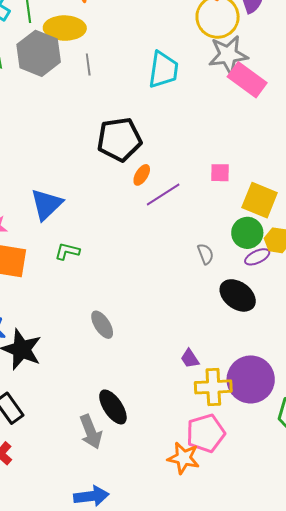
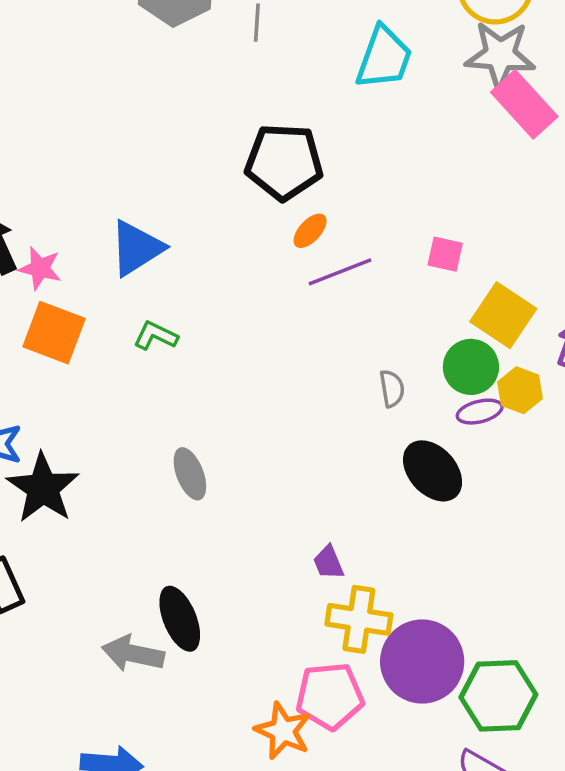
purple circle: (251, 379) -> (422, 661), moved
gray arrow: (91, 432) -> (133, 654), turned 112

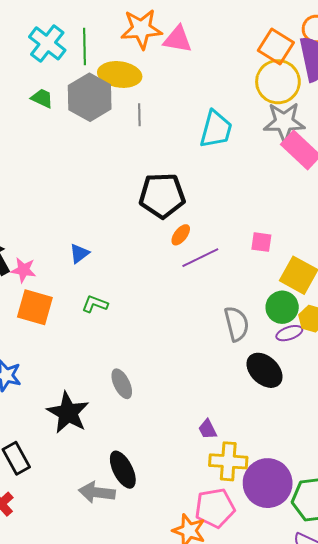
blue triangle: (136, 248) -> (79, 253), size x0.6
gray semicircle: (392, 389) -> (237, 324), size x1.6
black star: (43, 488) -> (68, 413), moved

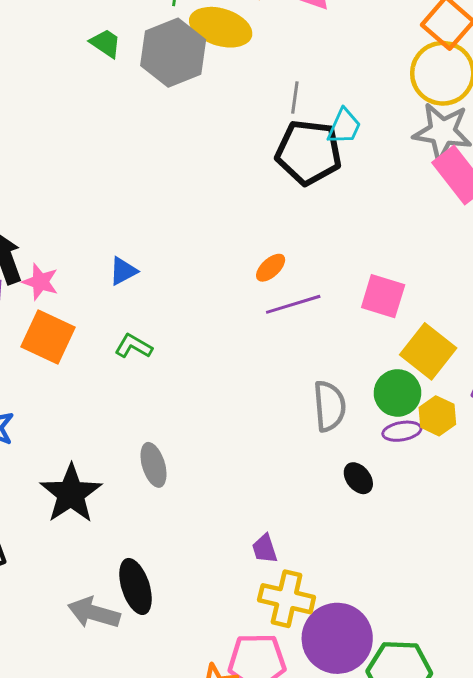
gray line: (139, 115) -> (295, 98), moved
cyan trapezoid: (216, 129) -> (344, 126), size x0.7
black pentagon: (162, 196) -> (309, 152), moved
pink square: (261, 242) -> (383, 296), size x1.4
black ellipse: (264, 370) -> (358, 478), size x0.6

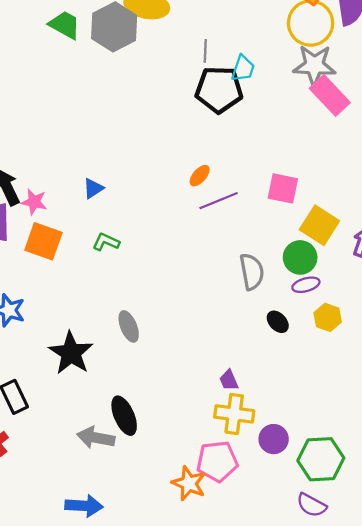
green trapezoid: (106, 43) -> (65, 25), size x1.4
yellow hexagon: (437, 416) -> (328, 317), moved
purple trapezoid: (265, 549) -> (229, 380), moved
purple circle: (337, 638) -> (274, 439), size x0.6

